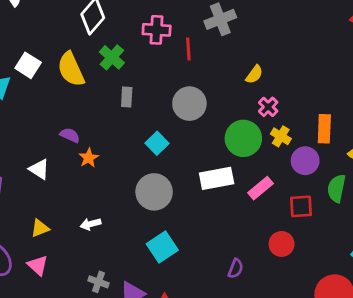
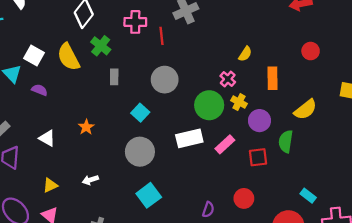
yellow semicircle: (254, 74) -> (245, 54), moved
orange rectangle: (324, 129) -> (272, 78), moved
purple semicircle: (70, 135) -> (39, 90), moved
red circle: (282, 244) -> (244, 198), moved

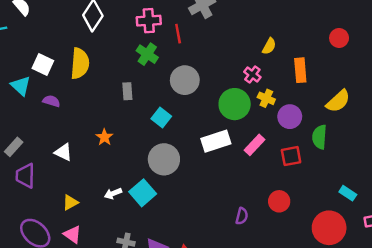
green cross: (101, 46) -> (147, 54), moved
yellow semicircle: (68, 57) -> (80, 63), turned -144
gray rectangle: (114, 77) -> (127, 91), moved
cyan square: (149, 195) -> (143, 193), moved

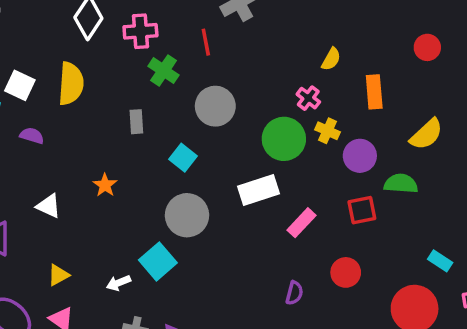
pink cross: (149, 21) -> (140, 31), moved
green semicircle: (319, 137) -> (401, 184), turned 90
pink rectangle: (254, 145) -> (301, 223), moved
white arrow: (113, 194) -> (118, 283), moved

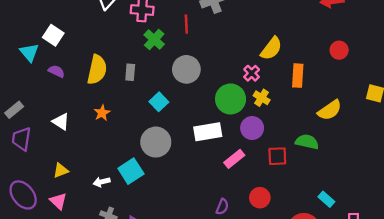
yellow semicircle: (331, 59) -> (271, 49), size x1.5
yellow semicircle: (71, 84) -> (97, 70), moved
purple circle: (360, 156) -> (252, 128), moved

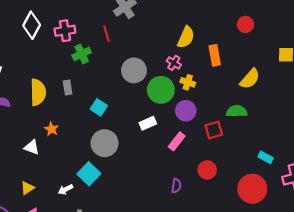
green cross: (154, 40) -> (82, 54), turned 36
gray circle: (186, 69) -> (134, 70), moved
white triangle: (61, 122) -> (32, 147), moved
white rectangle: (208, 132) -> (148, 123), size x0.7

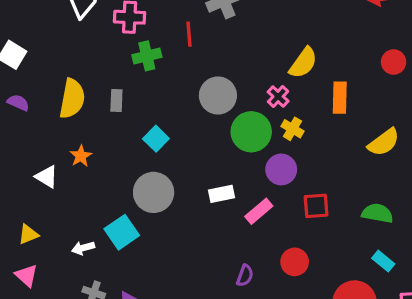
green semicircle: (237, 111) -> (377, 213), moved
white rectangle: (148, 123) -> (222, 194), moved

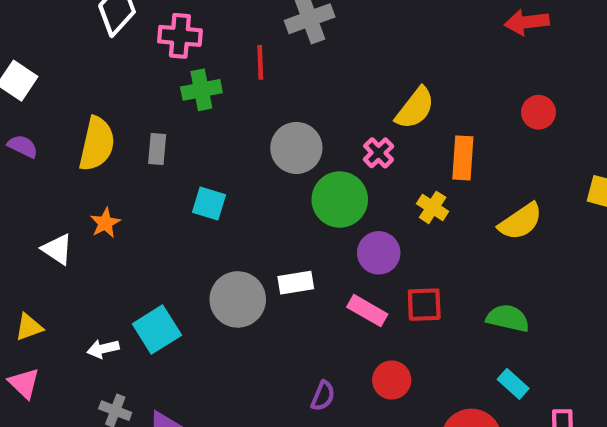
yellow cross: (292, 129) -> (433, 207), moved
cyan square: (156, 139) -> (209, 204), turned -30
gray circle: (154, 192) -> (238, 299), moved
pink rectangle: (259, 211) -> (367, 311), moved, turned 68

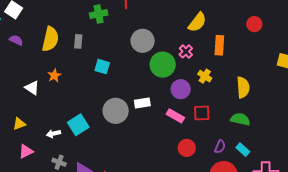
pink cross: (379, 153) -> (186, 51), moved
yellow cross: (433, 207) -> (205, 76), moved
yellow semicircle: (520, 222) -> (243, 87), moved, turned -60
pink triangle: (24, 383) -> (26, 151), moved, turned 49
purple semicircle: (323, 396) -> (220, 147), moved

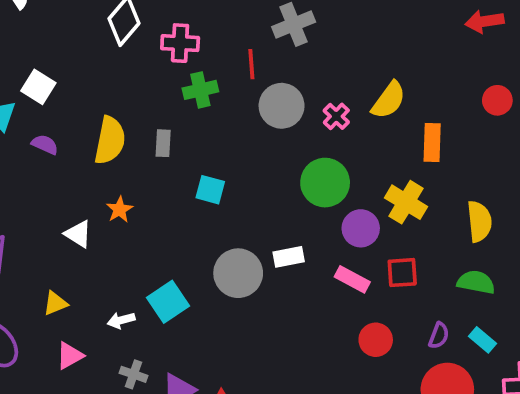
gray circle: (143, 41) -> (282, 106), moved
pink cross: (186, 51) -> (336, 116), moved
yellow cross: (205, 76) -> (406, 202), size x1.5

